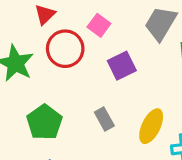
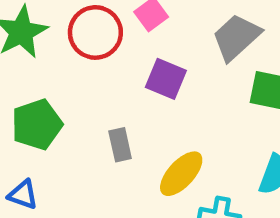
purple square: (122, 66) -> (166, 79), turned 32

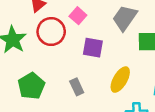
yellow ellipse: (181, 174) -> (120, 80), moved

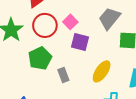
pink square: (78, 16) -> (70, 22), moved
green pentagon: (31, 86) -> (40, 58), moved

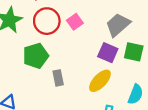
purple square: (80, 42) -> (108, 53), moved

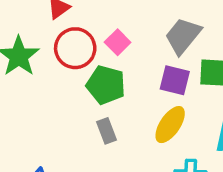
green pentagon: (36, 56) -> (106, 85), moved, turned -30

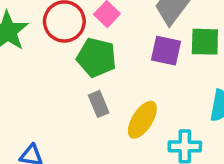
yellow ellipse: (170, 125) -> (142, 120), moved

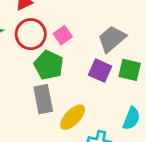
gray rectangle: (99, 104) -> (43, 99), size x1.5

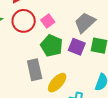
green pentagon: (49, 65) -> (52, 46), moved

